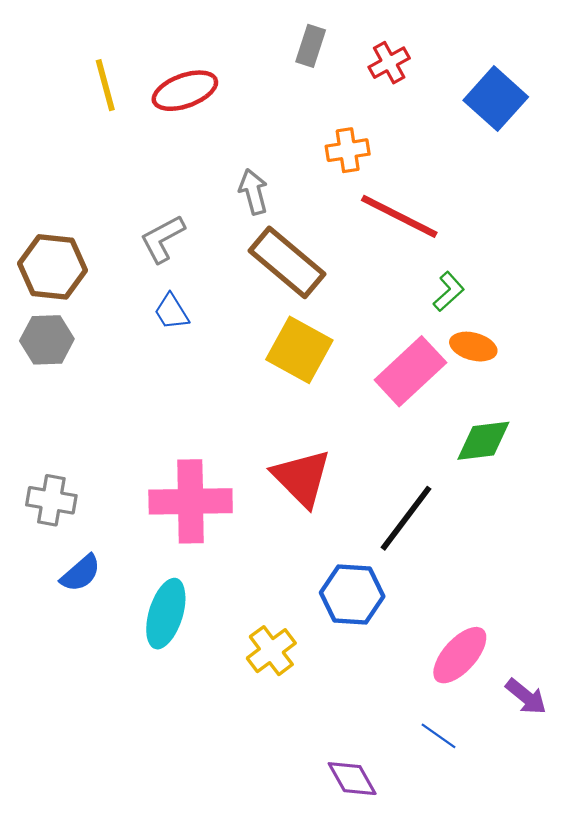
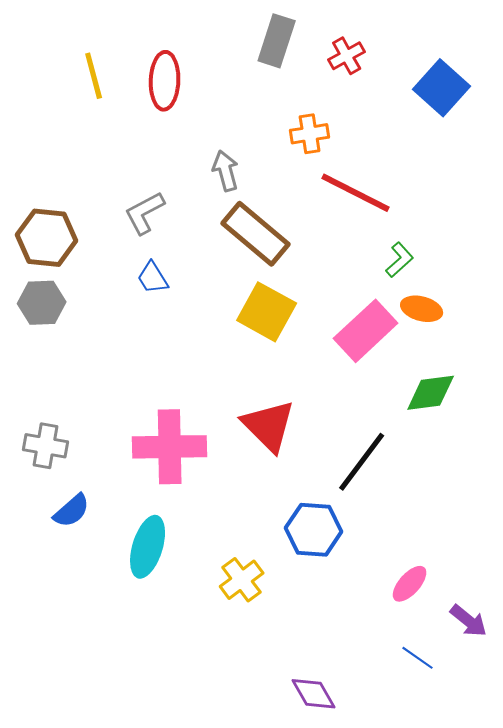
gray rectangle: (311, 46) -> (277, 41), size x1.4
red ellipse: (185, 91) -> (165, 81), turned -68
pink ellipse: (460, 655) -> (410, 584), size x0.7
blue line: (439, 736) -> (418, 658), moved

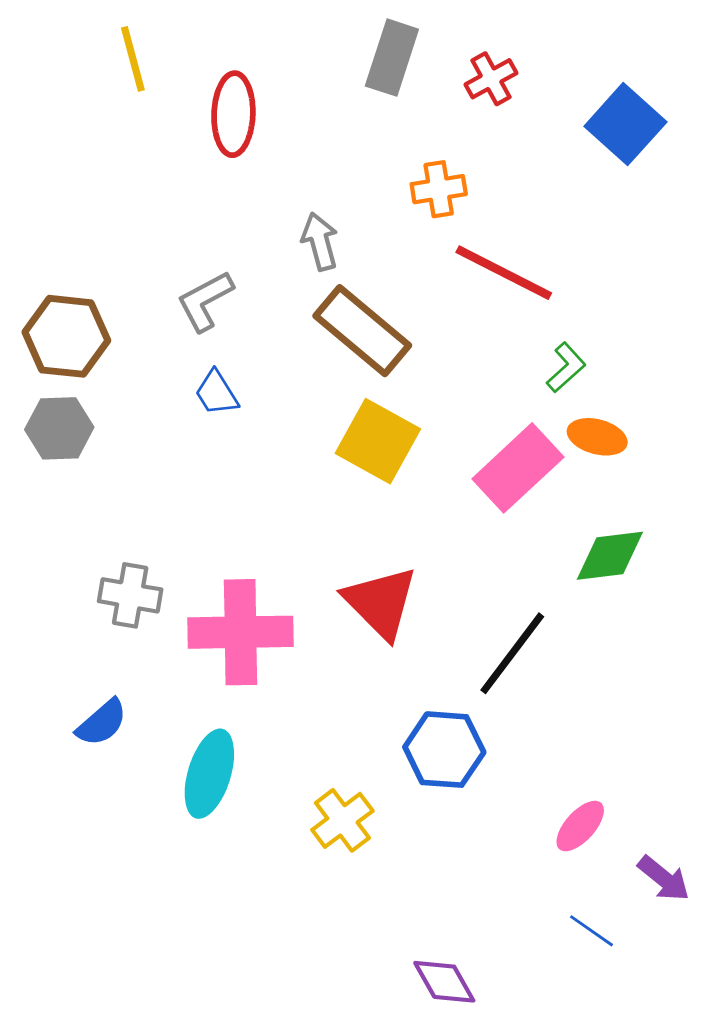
yellow line: (94, 76) -> (133, 59), moved
gray cross: (46, 446) -> (130, 595), moved

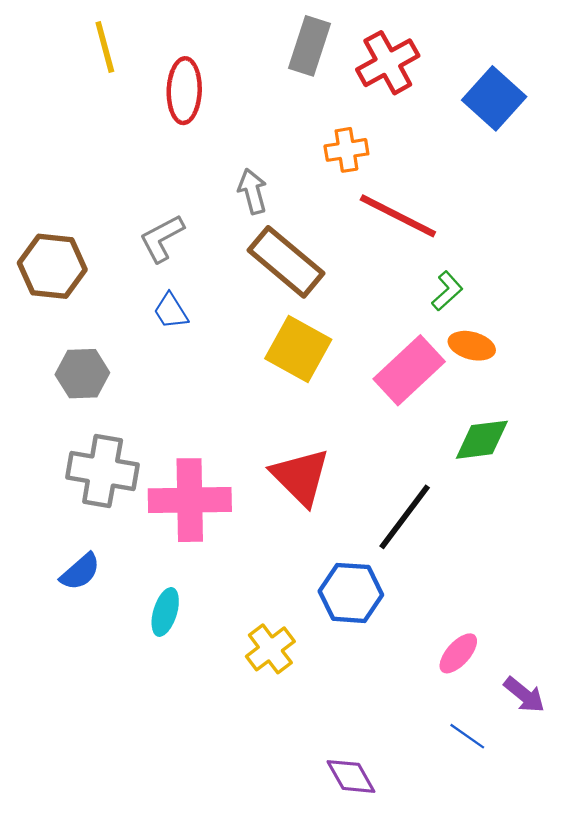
red cross: (491, 79) -> (388, 63), size x1.5
gray hexagon: (59, 428) -> (82, 374), moved
gray cross: (130, 595) -> (103, 471), size x1.4
cyan ellipse: (209, 774) -> (165, 612), size x0.7

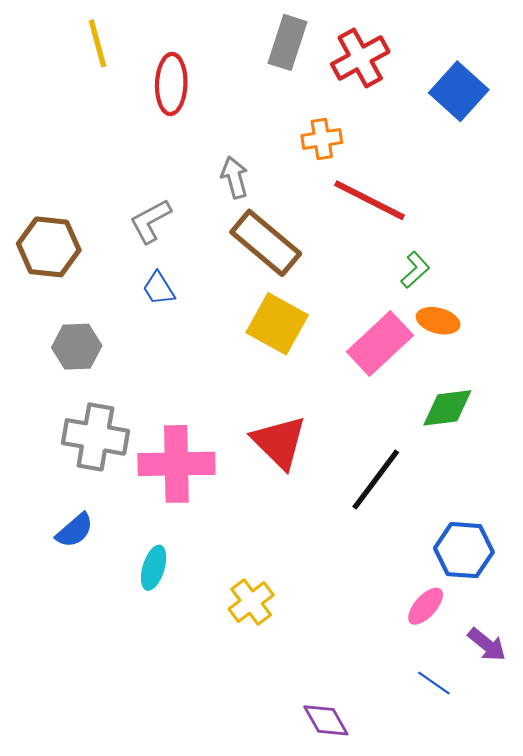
blue hexagon: (351, 593) -> (464, 550), moved

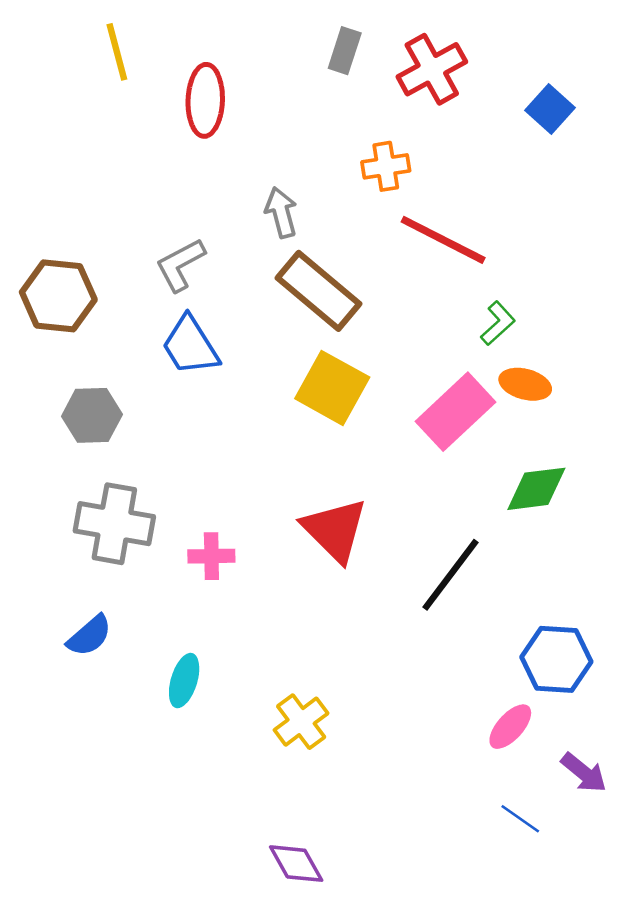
gray rectangle: (287, 42) -> (345, 51), size x0.7
blue square: (459, 91) -> (550, 109), size x0.7
blue trapezoid: (159, 288) -> (190, 346), size x1.5
pink cross: (176, 464) -> (211, 556), size x0.5
purple diamond: (326, 720) -> (296, 864), moved

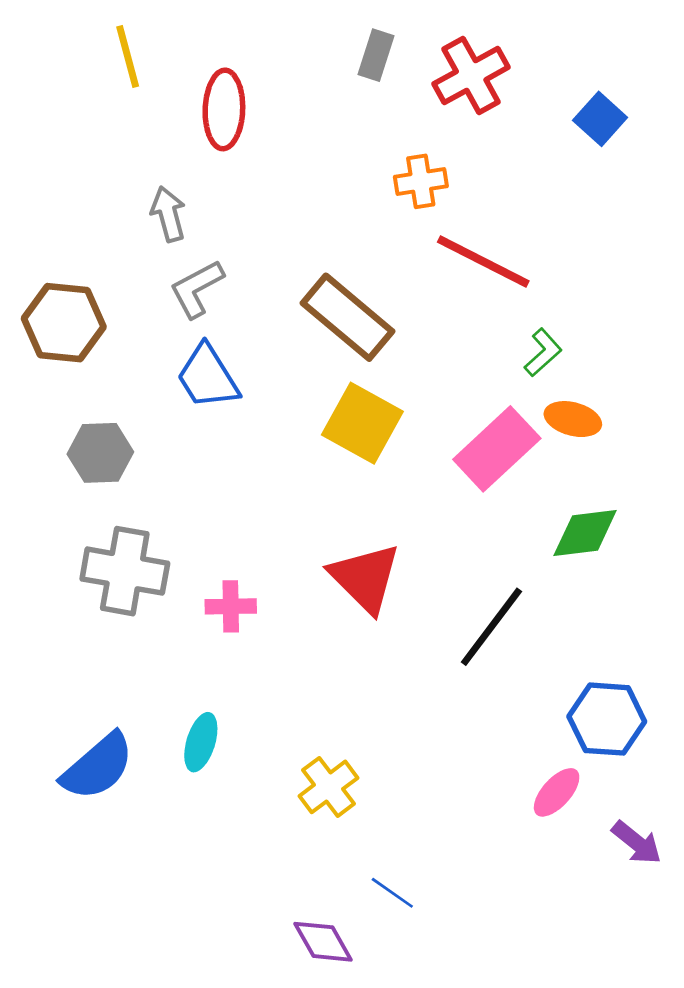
gray arrow: (281, 212) -> (168, 214), moved
blue semicircle: (89, 636) -> (98, 767), moved, size x1.5
blue line: (520, 819) -> (392, 893), moved

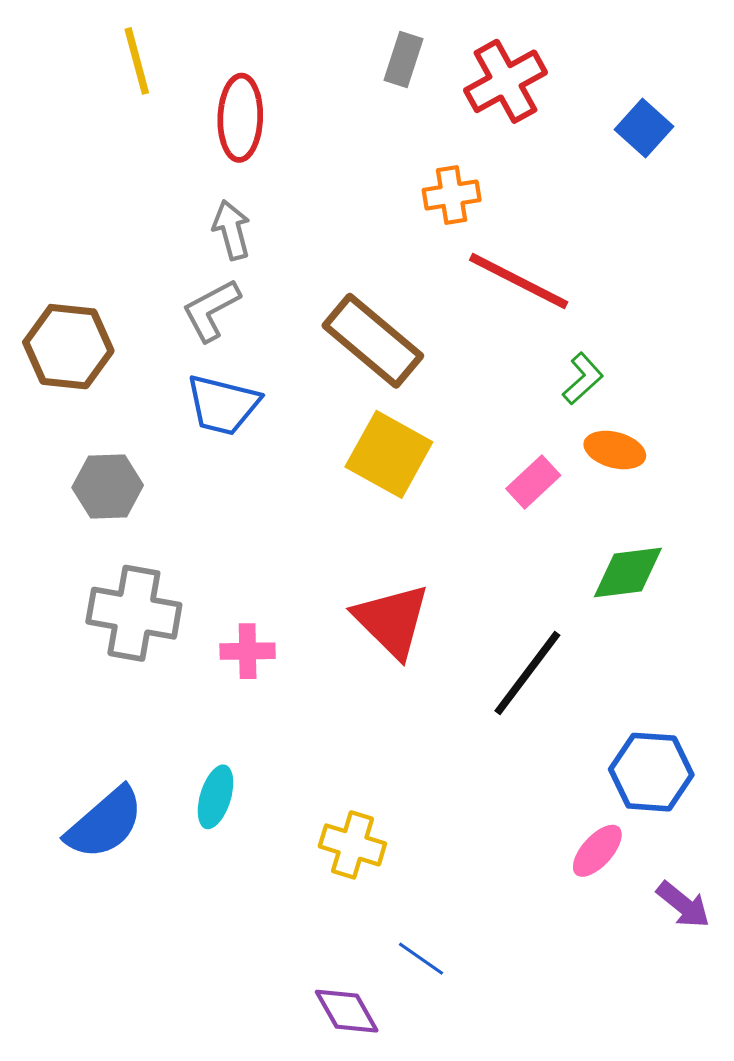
gray arrow: (168, 214) -> (232, 230), moved
blue trapezoid: (208, 377) -> (223, 405), turned -44
pink rectangle: (497, 449) -> (533, 482), size x0.6
yellow cross: (328, 787) -> (352, 845), turned -36

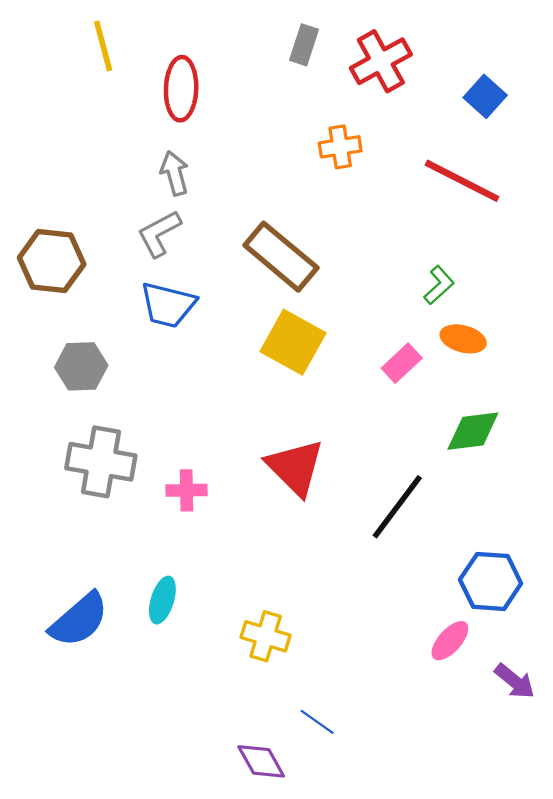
red line: (519, 281) -> (462, 181), moved

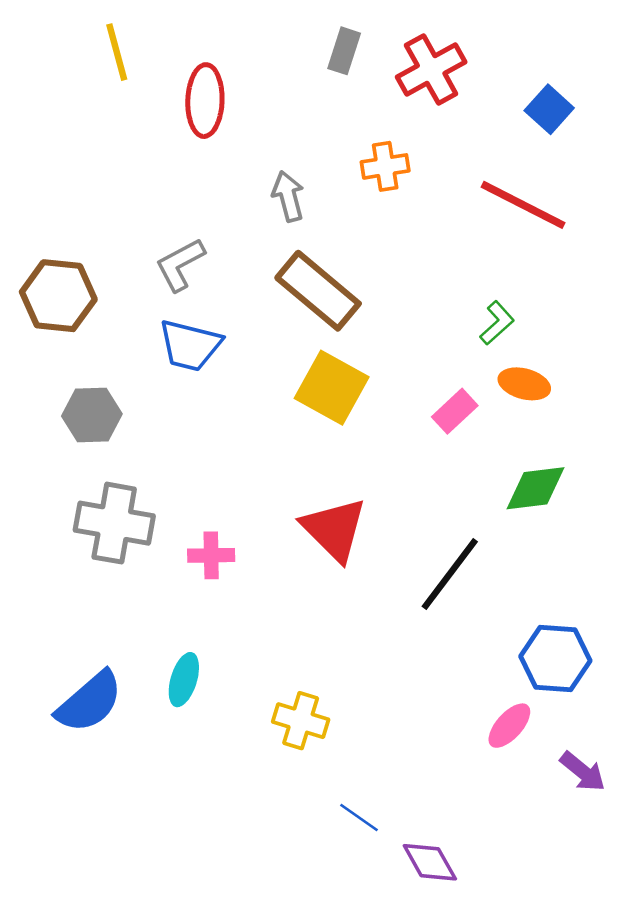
gray arrow: (174, 173) -> (288, 196), moved
purple diamond: (261, 761) -> (430, 862), moved

